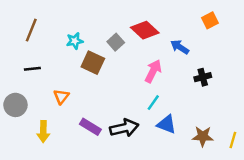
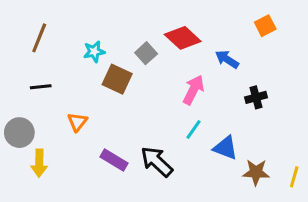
blue triangle: (166, 124) -> (225, 148), moved
black arrow: (124, 128) -> (157, 162), turned -124
yellow arrow: (43, 132) -> (39, 163), moved

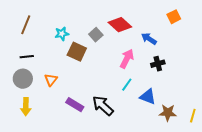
black cross: (256, 97) -> (158, 64), moved
gray circle: (19, 133) -> (23, 79), moved

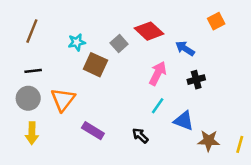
orange triangle: (51, 80) -> (63, 100), size x1.5
black arrow: (103, 106) -> (140, 136), moved, size x0.6

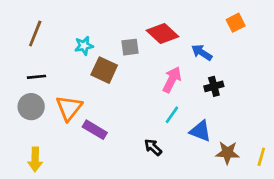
gray square: (119, 43) -> (130, 47), turned 35
purple rectangle: (93, 131) -> (95, 130), moved
yellow arrow: (32, 133) -> (35, 159), moved

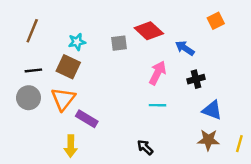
brown square: (104, 70) -> (68, 67), moved
cyan line: (172, 115) -> (158, 105), turned 56
blue triangle: (200, 131) -> (212, 110), moved
black arrow: (153, 147) -> (145, 147), moved
yellow arrow: (35, 159) -> (71, 146), moved

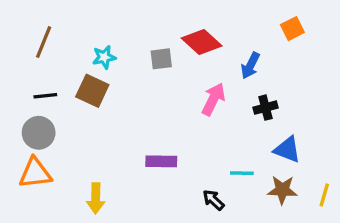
blue arrow: (185, 48) -> (250, 66), turned -96
orange triangle: (63, 99) -> (35, 173), moved, turned 45
cyan line: (158, 105) -> (242, 173), moved
purple rectangle: (87, 119) -> (161, 161), moved, turned -30
black arrow: (145, 147) -> (213, 200), moved

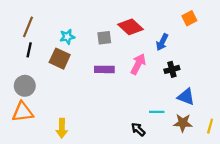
black line: (45, 96) -> (29, 50), moved, turned -72
purple rectangle: (161, 161) -> (104, 69), moved

